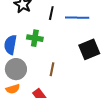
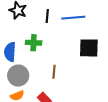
black square: (89, 49) -> (89, 48), turned 30

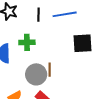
gray circle: (18, 76) -> (36, 74), moved

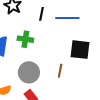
brown line: (50, 70) -> (60, 71), moved

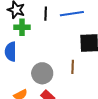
green cross: (25, 39) -> (22, 27), moved

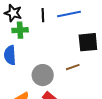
brown line: (73, 67) -> (73, 67), turned 72

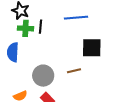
black line: (43, 15) -> (40, 27), moved

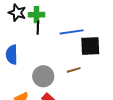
blue line: (76, 18) -> (72, 32), moved
green cross: (26, 28) -> (37, 15), moved

